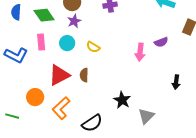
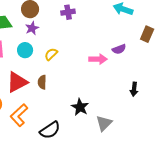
yellow semicircle: (93, 47) -> (51, 54), turned 104
pink arrow: (140, 52) -> (98, 59), turned -96

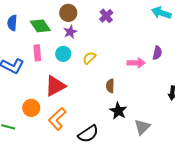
purple cross: (68, 12) -> (106, 16), turned -32
purple semicircle: (119, 49) -> (157, 53), turned -56
brown semicircle: (42, 82) -> (110, 86), moved

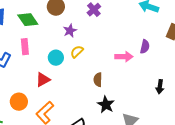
purple star: (70, 32) -> (70, 31), moved
cyan circle: (63, 54) -> (56, 58), moved
red triangle: (55, 86) -> (43, 80), size x0.7

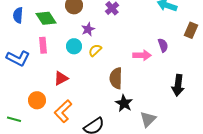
purple semicircle: (145, 47) -> (163, 45), turned -32
cyan circle: (56, 58) -> (74, 46), moved
brown semicircle: (98, 80) -> (116, 78), size x1.5
black arrow: (160, 87) -> (178, 85), size x1.5

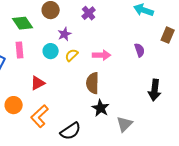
pink arrow: (142, 55) -> (102, 55), moved

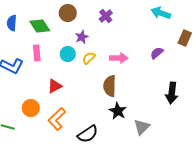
purple semicircle: (140, 50) -> (157, 53), turned -112

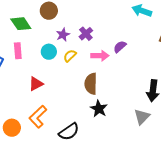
purple cross: (106, 16) -> (86, 34), moved
purple semicircle: (157, 53) -> (120, 47), moved
orange circle: (31, 108) -> (12, 128), moved
gray triangle: (142, 127) -> (142, 117), moved

